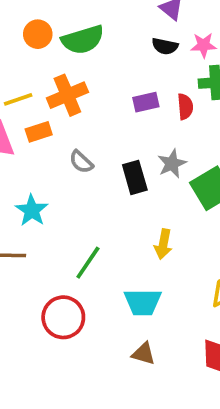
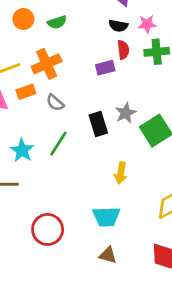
green semicircle: (83, 40) -> (57, 22), size x0.6
red semicircle: (185, 107) -> (123, 50), moved
gray semicircle: (81, 162) -> (55, 103), moved
green line: (88, 263) -> (58, 144), moved

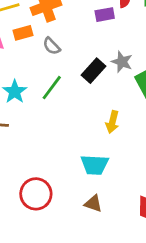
gray star: (126, 113) -> (122, 62), turned -30
black rectangle: (98, 124) -> (94, 71), turned 55
red circle: (48, 229) -> (36, 194), moved

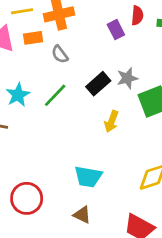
purple rectangle: (105, 15) -> (116, 30), turned 66
gray star: (122, 62) -> (127, 78), turned 30
yellow arrow: (112, 122) -> (111, 121), moved

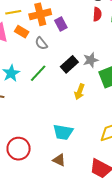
purple rectangle: (116, 30) -> (61, 24), moved
orange rectangle: (33, 38) -> (22, 32), turned 40

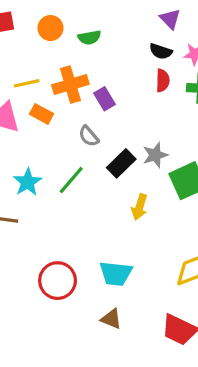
gray semicircle: (41, 43) -> (89, 136), moved
red circle: (19, 149) -> (58, 281), moved

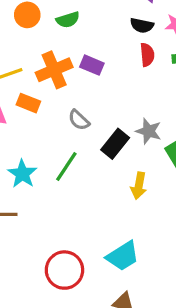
purple rectangle: (105, 99) -> (92, 65), moved, turned -30
gray star: (155, 155) -> (149, 131), turned -30
cyan trapezoid: (116, 274) -> (123, 256), turned -32

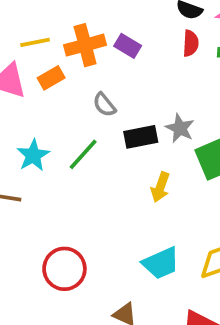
orange rectangle: (28, 103) -> (51, 78), turned -60
black rectangle: (115, 144) -> (141, 137), turned 32
cyan trapezoid: (123, 256) -> (161, 263), moved

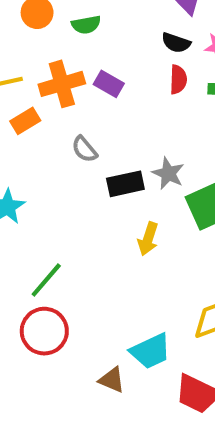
green line: (83, 154) -> (46, 280), moved
cyan trapezoid: (161, 263) -> (151, 351), moved

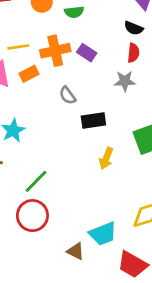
gray star: (168, 173) -> (125, 81), moved, turned -30

